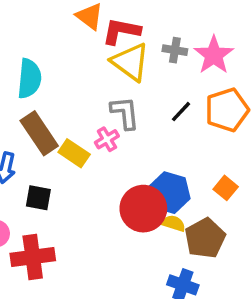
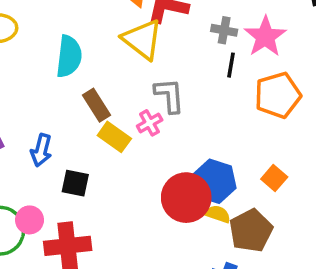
yellow triangle: (130, 62) -> (142, 39), moved
black line: (181, 112) -> (231, 65), moved, turned -35
brown rectangle: (39, 133) -> (97, 105), moved, size x0.7

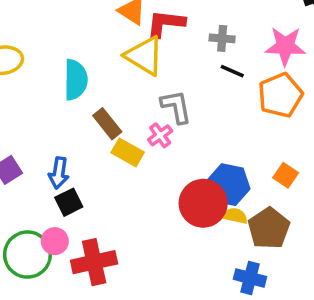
pink star: (265, 37) -> (285, 46), moved, turned -30
black line: (231, 65) -> (232, 71), turned -70
black square: (75, 183) -> (69, 202), moved, turned -32

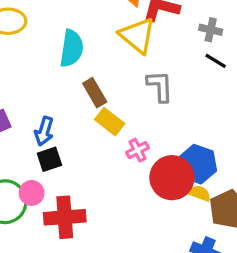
pink cross: (160, 135) -> (138, 150), moved

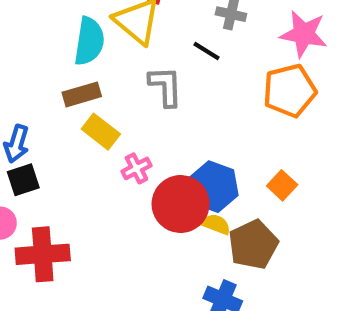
cyan semicircle: (72, 48) -> (89, 41), moved
black line: (216, 61) -> (206, 51), moved
brown rectangle: (95, 93) -> (82, 94), turned -76

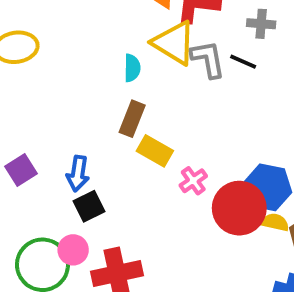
cyan semicircle: (89, 41) -> (132, 68), size x0.6
gray L-shape: (166, 86) -> (208, 59), moved
brown rectangle: (82, 94) -> (132, 119), turned -44

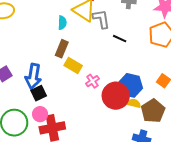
black line: (243, 62) -> (120, 39), moved
blue arrow: (78, 174) -> (33, 76), size x1.4
pink circle: (73, 250) -> (40, 114), moved

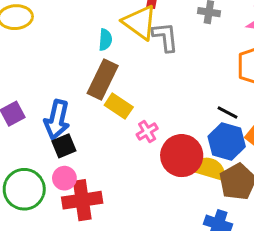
black line: (120, 39) -> (227, 112), moved
brown rectangle: (62, 49) -> (103, 80), size x1.4
blue hexagon: (130, 85) -> (227, 142), moved
yellow semicircle: (134, 103) -> (209, 169), size x1.6

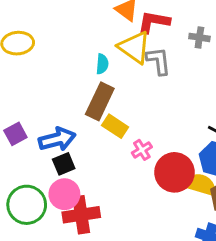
blue arrow: (57, 120) -> (57, 139), turned -117
pink circle: (64, 178) -> (64, 194), size x1.4

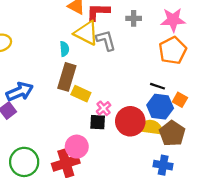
blue arrow: (57, 139) -> (20, 92), moved
black square: (64, 164) -> (98, 122), moved, turned 35
pink circle: (64, 194) -> (77, 147), moved

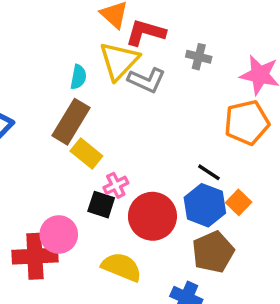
yellow triangle: (86, 33) -> (119, 61), turned 32
gray L-shape: (106, 40) -> (147, 80), turned 115
yellow semicircle: (151, 127) -> (122, 267), moved

